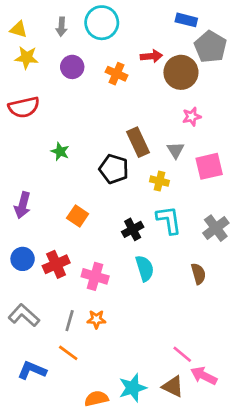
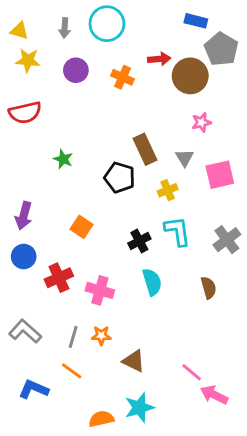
yellow cross: (159, 181) -> (168, 190), turned -36
blue circle: (23, 259) -> (24, 257), moved
brown triangle: (173, 386) -> (134, 361), moved

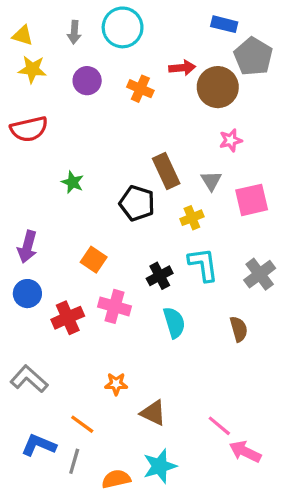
pink cross: (100, 290) -> (115, 306), moved
gray line: (73, 337) -> (74, 461), moved

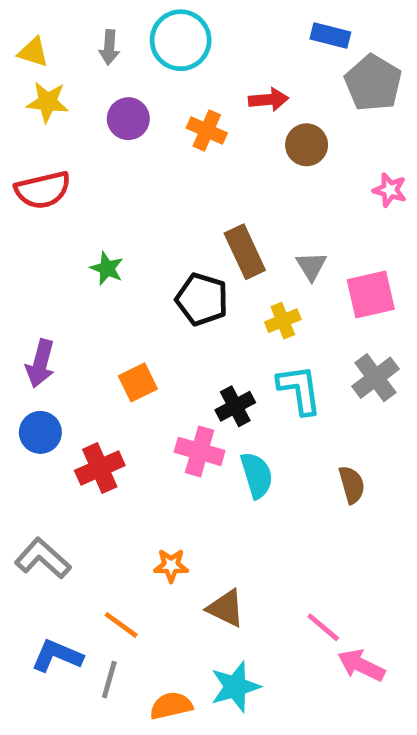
brown circle: (218, 87) -> (307, 145), moved, size x0.7
pink star: (231, 140) -> (390, 190), moved, turned 30
orange square: (94, 260) -> (138, 382), turned 30
gray cross: (260, 274) -> (375, 378), moved
pink cross: (115, 306) -> (200, 451), moved

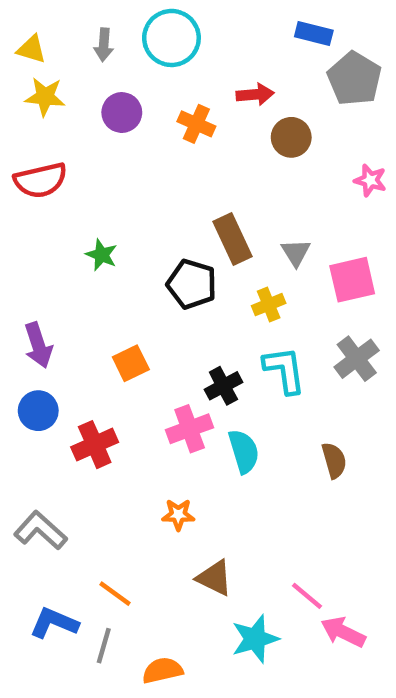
purple arrow: (40, 363) -> (38, 345), turned -33
pink cross: (200, 451) -> (190, 429), turned -36
orange star: (171, 565) -> (178, 515), moved
cyan star: (235, 687) -> (255, 639), moved

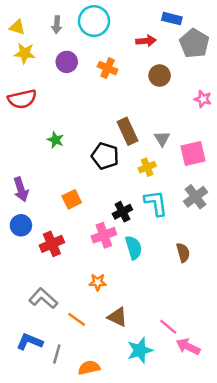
red arrow: (255, 94) -> (146, 41), moved
gray L-shape: (40, 530) -> (43, 298), moved
orange line: (115, 594) -> (77, 319), moved

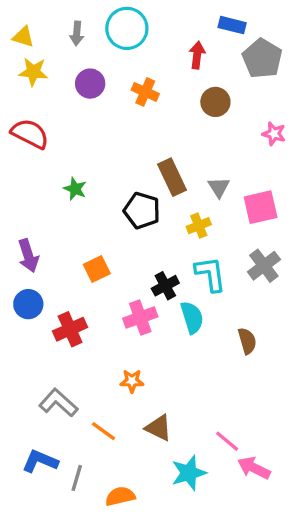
red arrow: (146, 41) -> (197, 55), turned -78
red semicircle: (22, 99) -> (30, 134), turned -140
cyan semicircle: (134, 248) -> (192, 317), moved

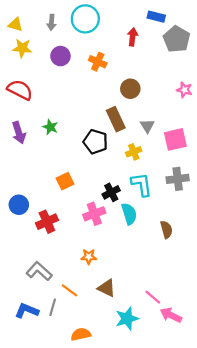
brown circle: (215, 102) -> (130, 89), moved
purple arrow: (28, 256) -> (19, 133), moved
gray cross: (264, 266) -> (178, 179), turned 30
gray line: (77, 478) -> (53, 307), moved

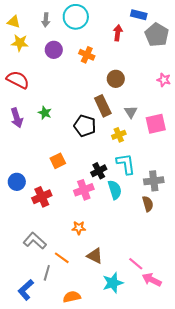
gray cross: (178, 179) -> (154, 181), moved
blue L-shape: (27, 311) -> (26, 290), moved, turned -65

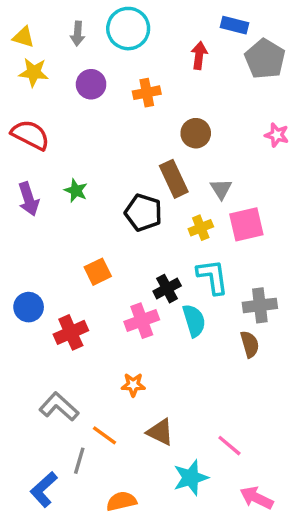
orange cross: (87, 55) -> (147, 93), turned -35
pink square: (156, 124) -> (246, 224), moved
pink arrow: (152, 280) -> (256, 498), moved

